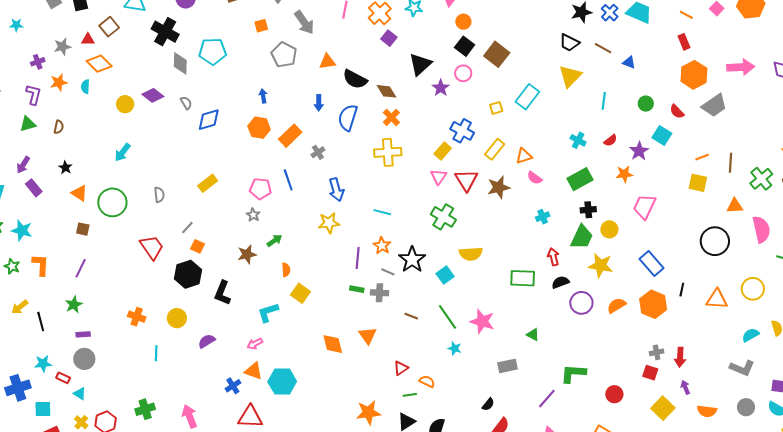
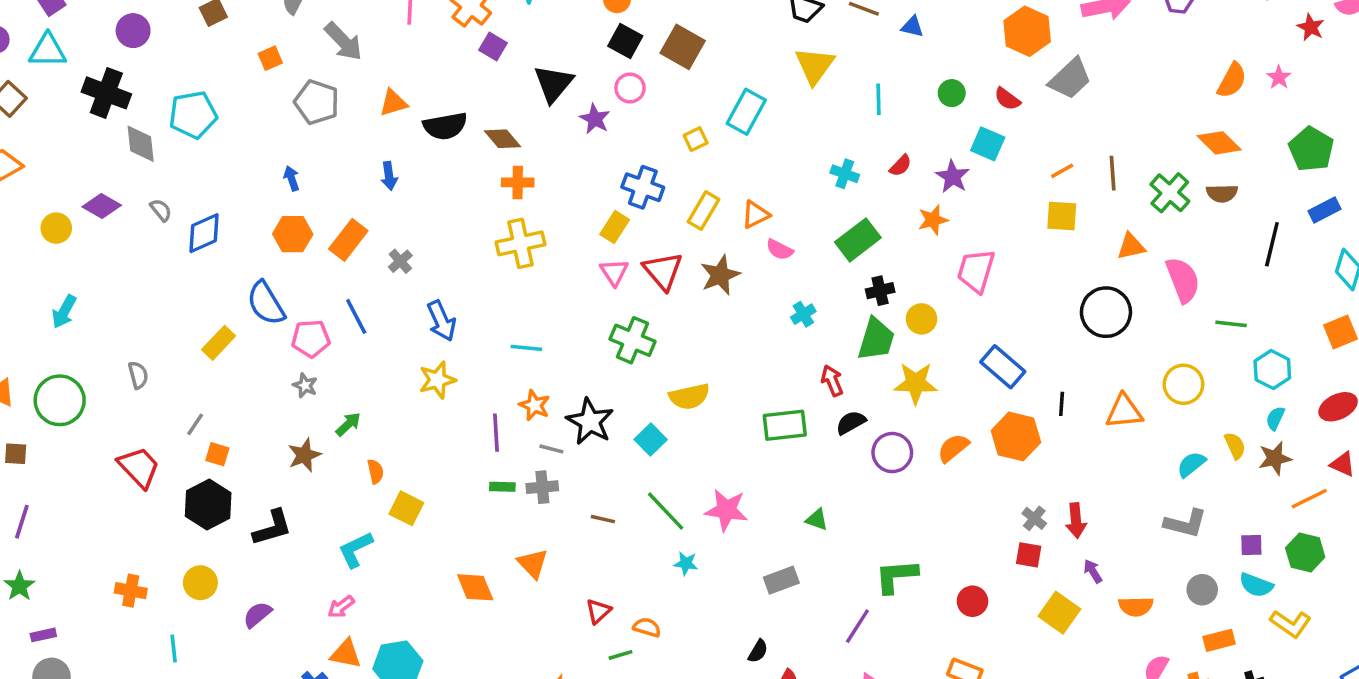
black semicircle: (355, 79) -> (445, 126), turned -30
orange cross: (391, 117) -> (518, 182), turned -36
blue semicircle: (348, 118) -> (266, 303), moved, turned -40
black L-shape: (222, 293) -> (272, 528), turned -120
gray cross: (657, 352) -> (1034, 518), turned -32

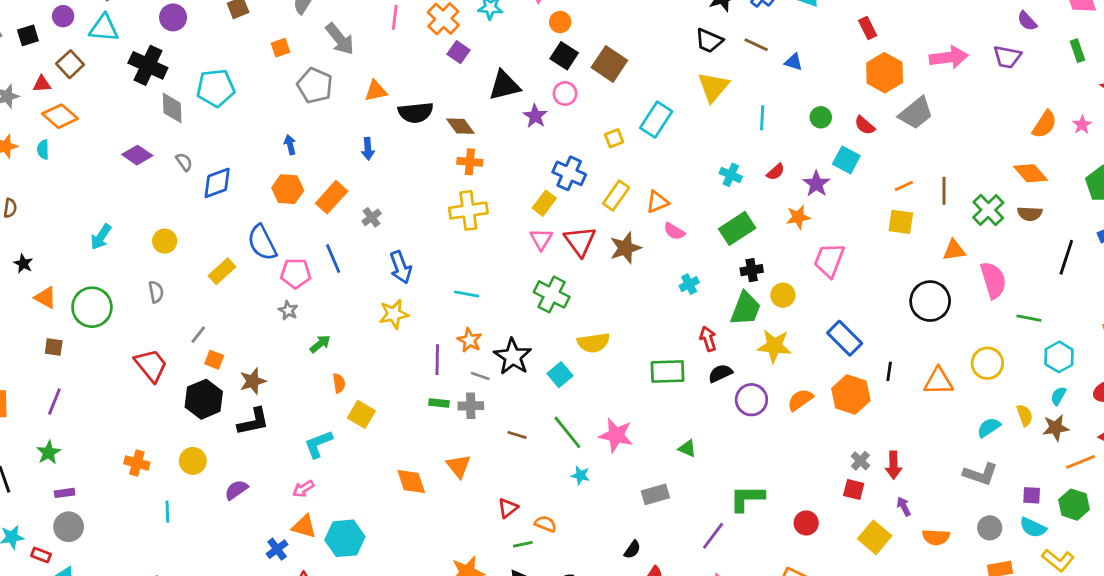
black triangle: (553, 84) -> (504, 85), turned 32
yellow circle: (56, 228) -> (165, 241), moved
brown star: (304, 455) -> (253, 381), moved

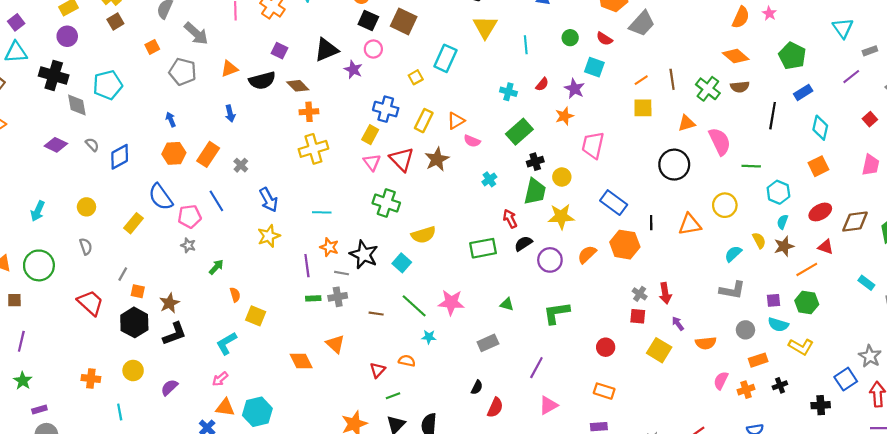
purple square: (459, 52) -> (280, 51), moved
green L-shape: (747, 498) -> (556, 313), moved
orange semicircle: (545, 524) -> (407, 361), moved

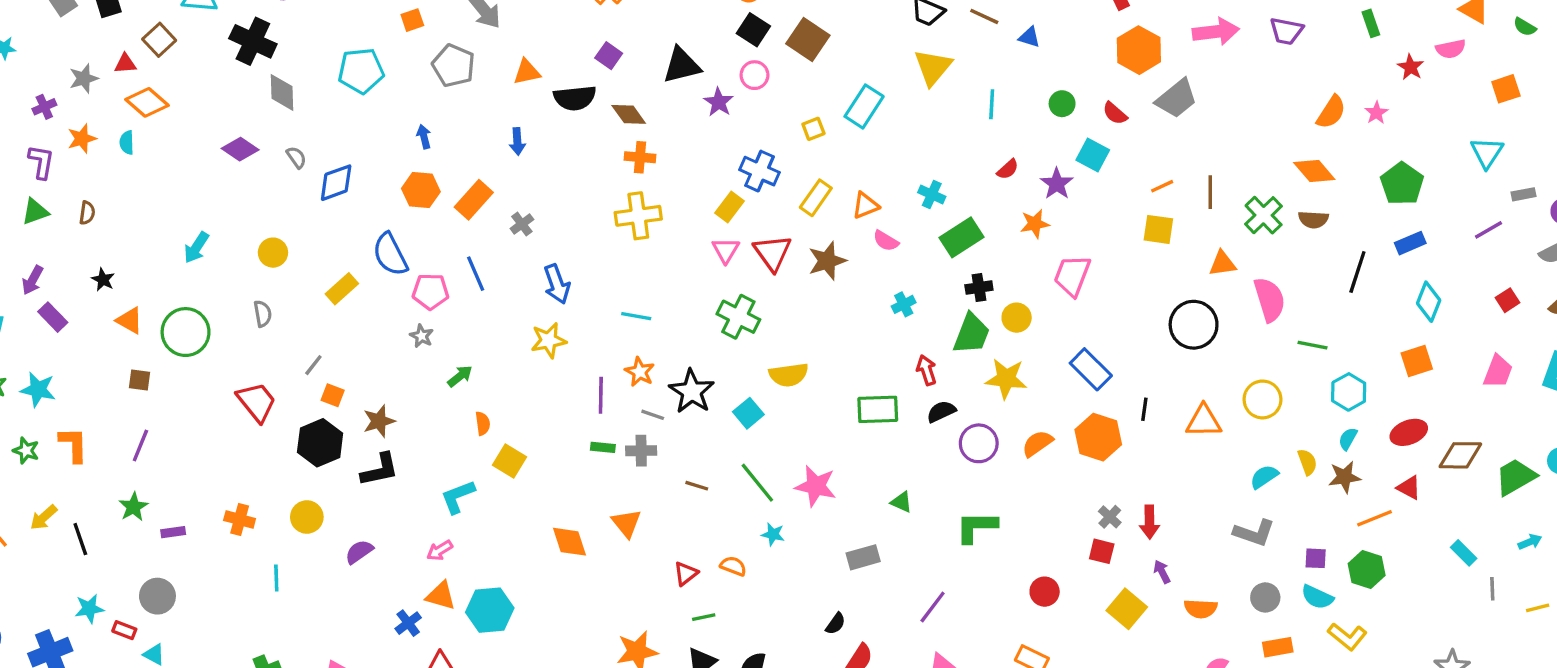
cyan pentagon: (108, 85) -> (361, 71), moved
cyan cross: (508, 92) -> (932, 195), moved
purple rectangle: (39, 410) -> (173, 532), moved

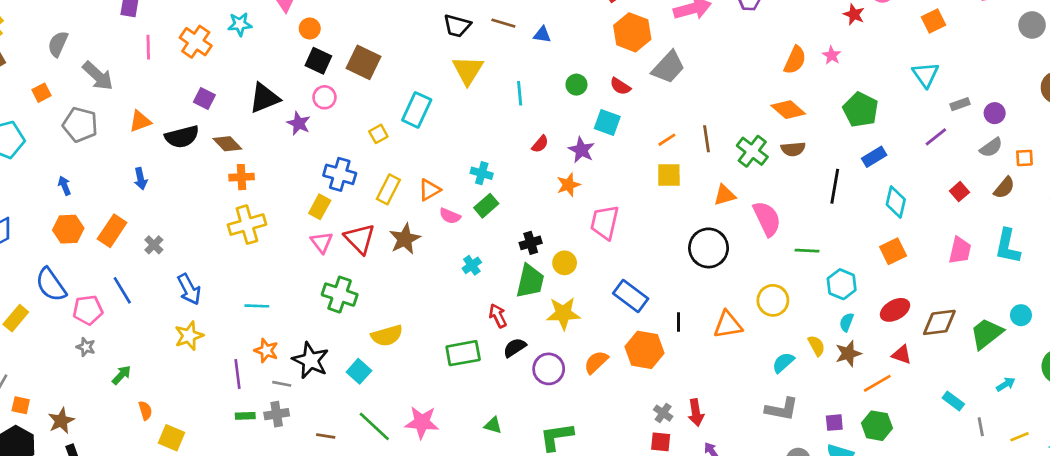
green rectangle: (962, 237) -> (486, 206), moved, size x0.7

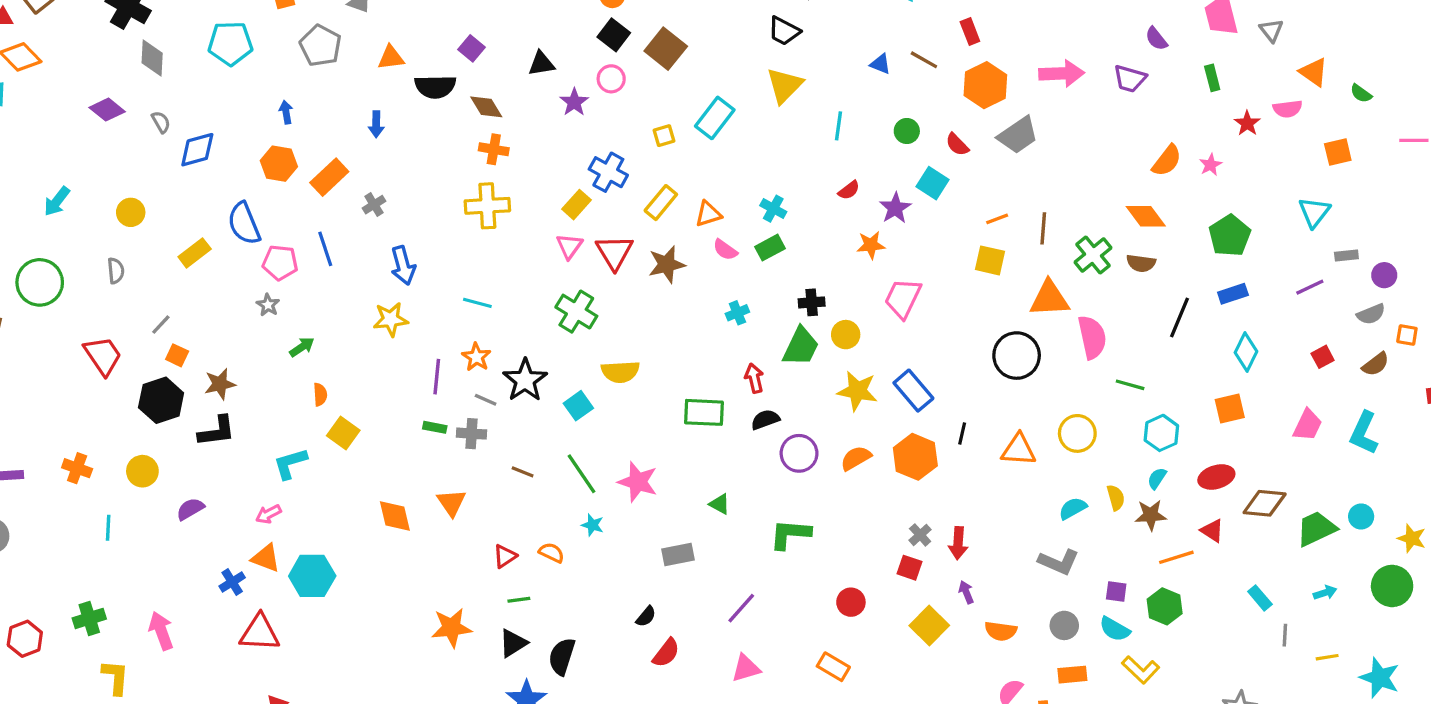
brown line: (503, 23) -> (924, 60), moved
black triangle: (264, 98) -> (541, 64), size x0.7
orange triangle: (725, 195) -> (1049, 299), size x1.5
yellow star: (563, 313) -> (857, 391), moved

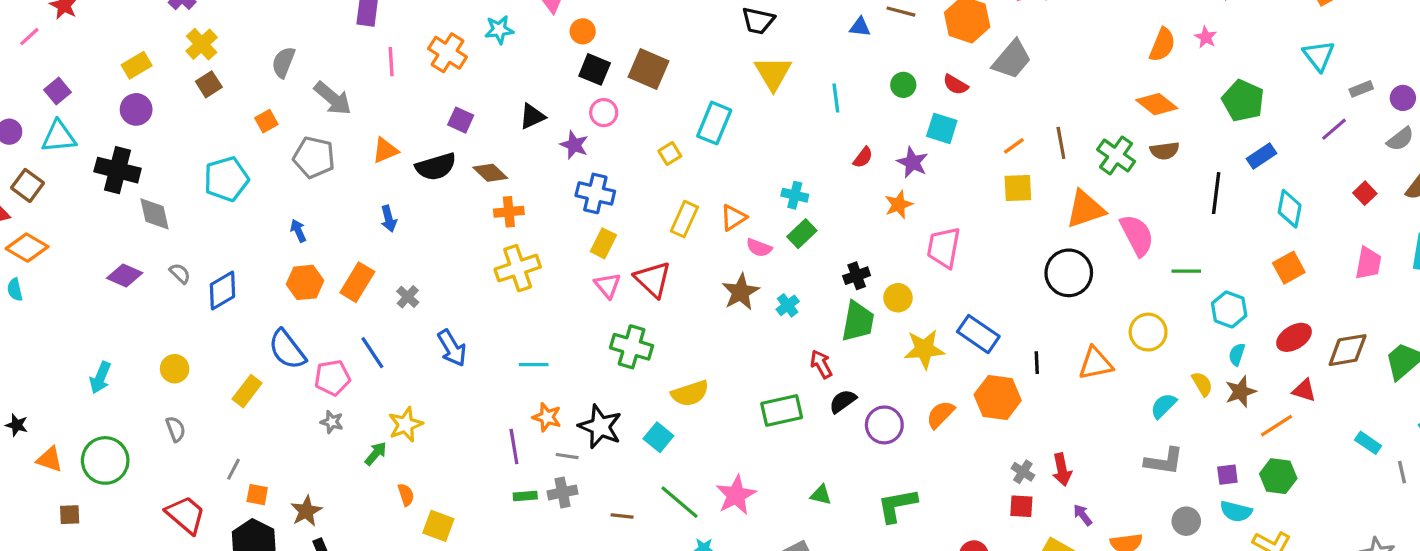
blue cross: (608, 172) -> (595, 193), moved
brown star: (667, 264) -> (741, 292), moved
yellow star: (391, 319) -> (406, 424), moved
pink star: (638, 482) -> (736, 495), turned -30

